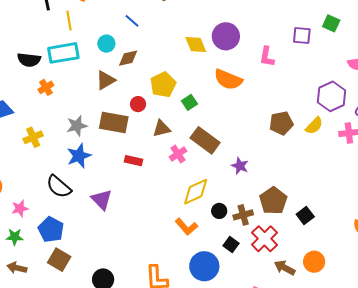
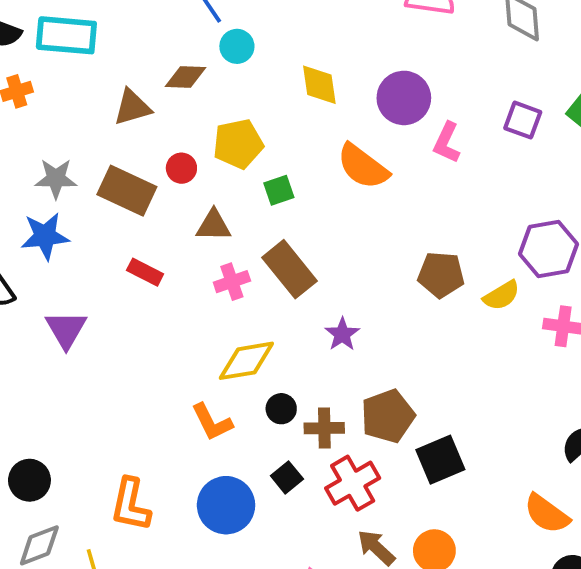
purple circle: (226, 36) -> (404, 98), moved
cyan circle: (106, 44) -> (237, 46), moved
black square: (305, 216) -> (440, 460), size x1.4

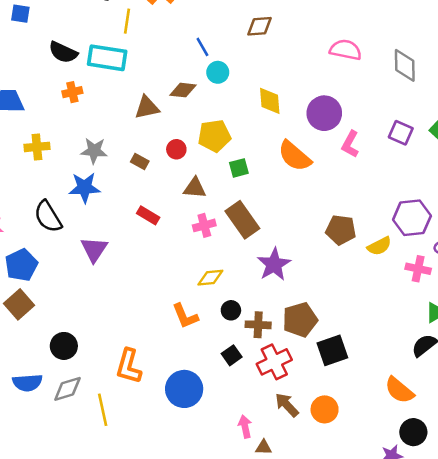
brown rectangle: (127, 191) -> (140, 162), size x0.5
purple star: (342, 334) -> (274, 264), size x1.5
yellow diamond: (246, 361) -> (210, 278), size x0.7
blue circle: (226, 505) -> (184, 389), moved

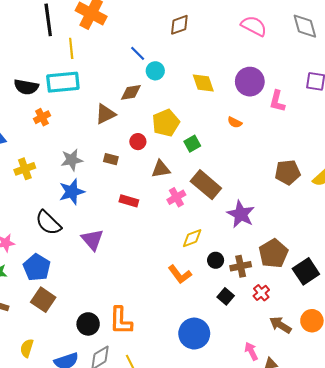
pink semicircle: (346, 50) -> (254, 26), turned 30
orange semicircle: (295, 156) -> (235, 122), size x0.5
red cross: (274, 362) -> (261, 293), size x0.6
orange L-shape: (129, 366) -> (121, 321), moved

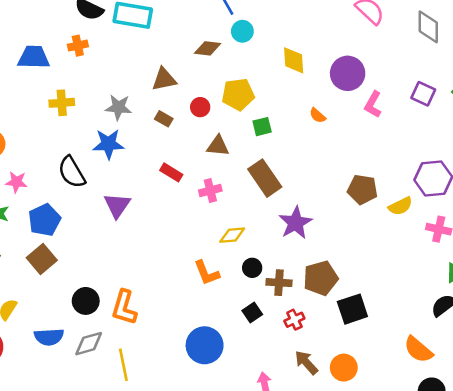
brown triangle: (105, 114) -> (164, 79), moved
orange cross: (42, 117) -> (78, 46), moved
pink cross: (176, 197) -> (210, 191), moved

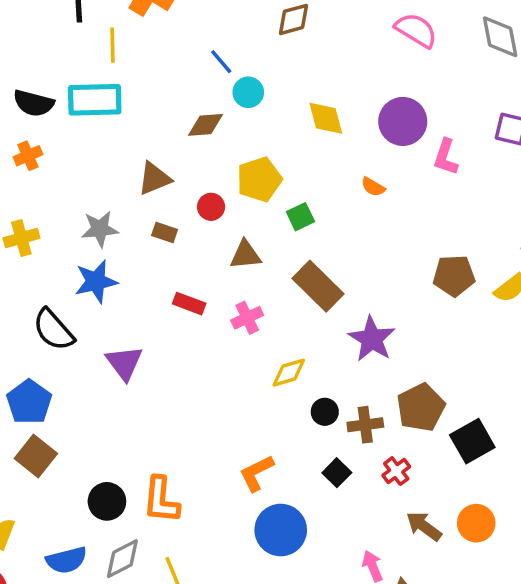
orange L-shape: (207, 273) -> (256, 473), moved, turned 96

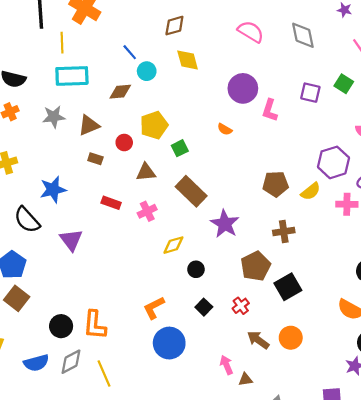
cyan rectangle: (95, 100) -> (72, 76), moved
yellow diamond: (326, 118) -> (188, 60), moved
gray star: (100, 229) -> (54, 117), moved
brown cross: (365, 425) -> (284, 231), moved

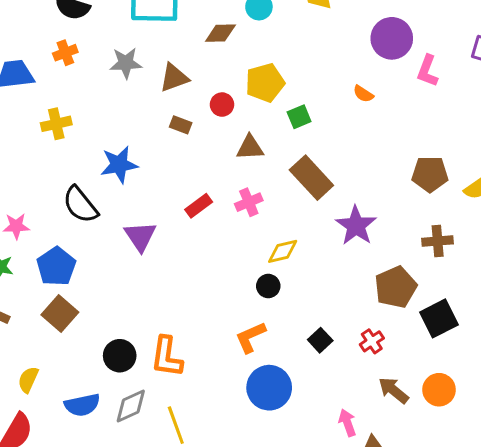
red rectangle: (111, 203) -> (199, 206), moved, turned -60
black circle: (196, 269) -> (268, 286), moved

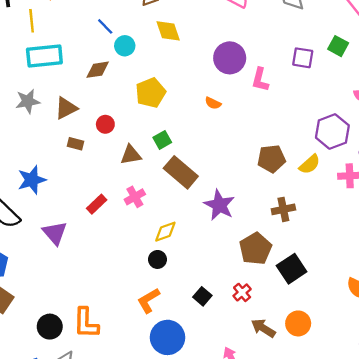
yellow pentagon: (265, 83) -> (151, 93), moved
green square: (299, 117) -> (162, 140), moved

